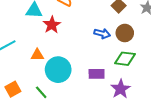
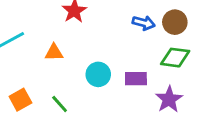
cyan circle: (58, 70) -> (98, 74), moved, size x0.7

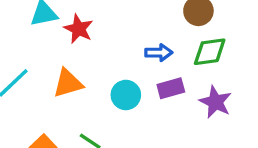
blue arrow: (144, 23) -> (159, 53), moved
orange triangle: (54, 52) -> (68, 83), size x1.4

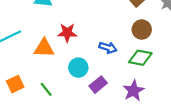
red star: (78, 29) -> (67, 33), moved, turned 30
purple rectangle: (171, 88) -> (98, 85), moved, turned -42

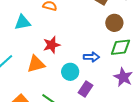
blue arrow: (108, 48) -> (91, 57), moved
purple rectangle: (98, 85) -> (85, 89), moved

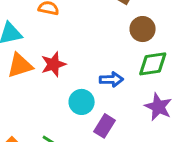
orange triangle: (36, 64) -> (20, 65), moved

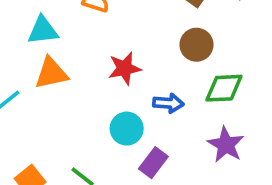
brown circle: (143, 29) -> (196, 45), moved
red star: (53, 64) -> (125, 68), moved

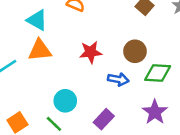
cyan triangle: (43, 30) -> (37, 20), turned 30
brown circle: (196, 45) -> (135, 51), moved
cyan circle: (127, 129) -> (65, 101), moved

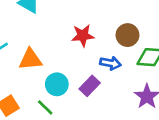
orange triangle: (40, 50) -> (30, 59), moved
purple rectangle: (104, 119) -> (90, 86), moved

